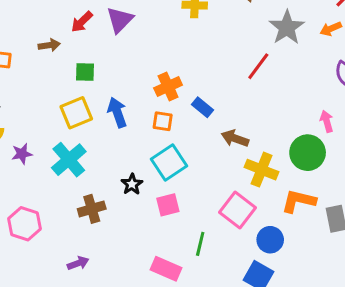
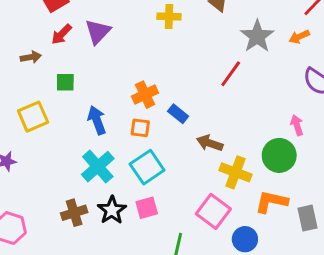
yellow square: (76, 113) -> (33, 117), moved
cyan cross: (69, 160) -> (98, 167), moved
black star: (132, 184) -> (112, 210), moved, size x1.4

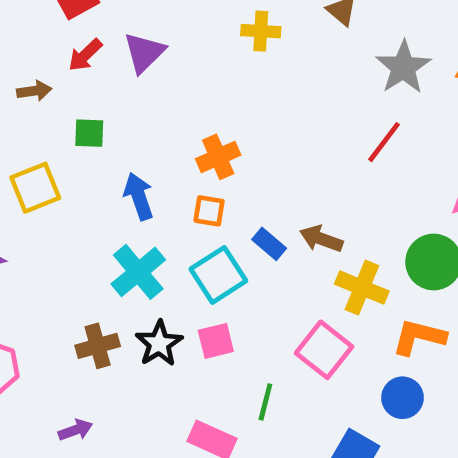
red line: (231, 74) -> (384, 142), moved
blue rectangle: (178, 114) -> (269, 244), moved
blue circle: (245, 239) -> (402, 398), moved

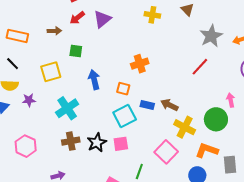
orange cross: (218, 157) -> (140, 64), moved
blue rectangle: (269, 244) -> (147, 105), turned -32
cyan cross: (138, 272) -> (67, 108), moved

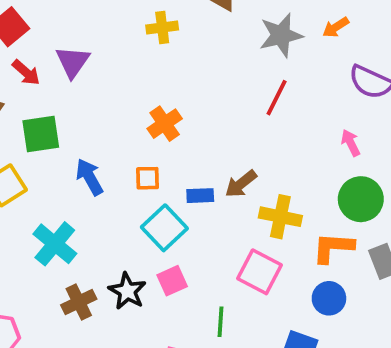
red arrow: (77, 18) -> (26, 72), turned -84
gray star: (211, 36) -> (281, 35), turned 30
green square: (76, 51) -> (41, 134), size x1.5
brown arrow: (169, 105) -> (241, 184), turned -48
green circle: (216, 119) -> (361, 199), moved

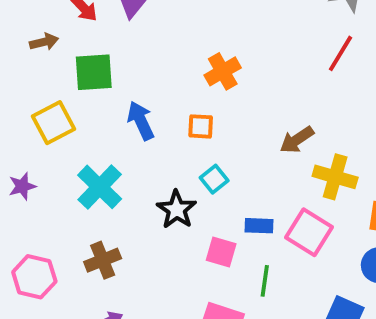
blue rectangle: (200, 196) -> (259, 226), moved
cyan square: (164, 228) -> (214, 179), size x0.6
pink square: (172, 281) -> (221, 252), moved, turned 36
black star: (127, 291) -> (177, 209), moved
brown cross: (79, 302) -> (103, 260), moved

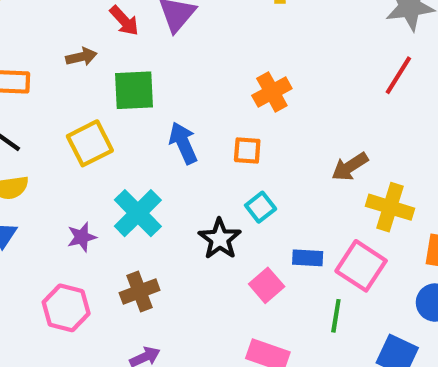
purple star: (22, 186) -> (82, 237), moved
pink square: (221, 252) -> (267, 285), turned 32
green line: (265, 281) -> (336, 316), moved

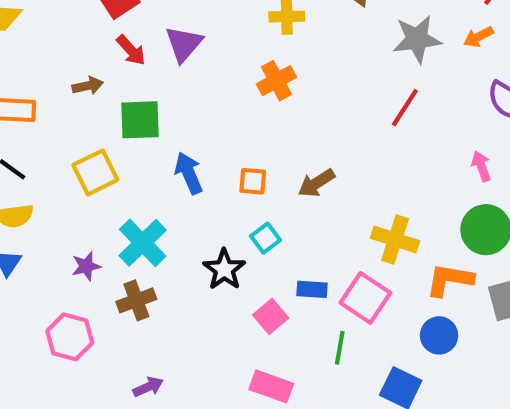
orange cross: (272, 92) -> (276, 81), moved
brown arrow: (350, 167) -> (316, 183), moved
brown cross: (140, 292) -> (136, 300), moved

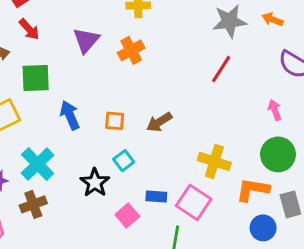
orange arrow: (478, 37) -> (273, 19), turned 48
purple triangle: (184, 44) -> (86, 40), moved
blue circle: (439, 335) -> (263, 228), moved

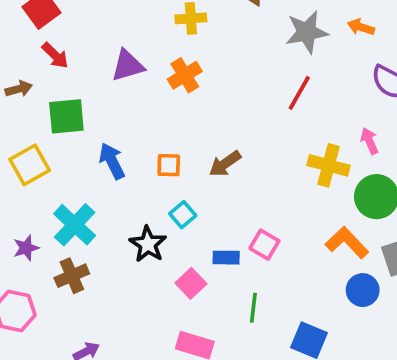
purple triangle: (86, 40) -> (128, 66), turned 36
yellow cross: (214, 161) -> (329, 165), moved
orange L-shape: (253, 190) -> (347, 243), turned 40
pink square: (194, 202) -> (264, 245), moved, size x0.7

